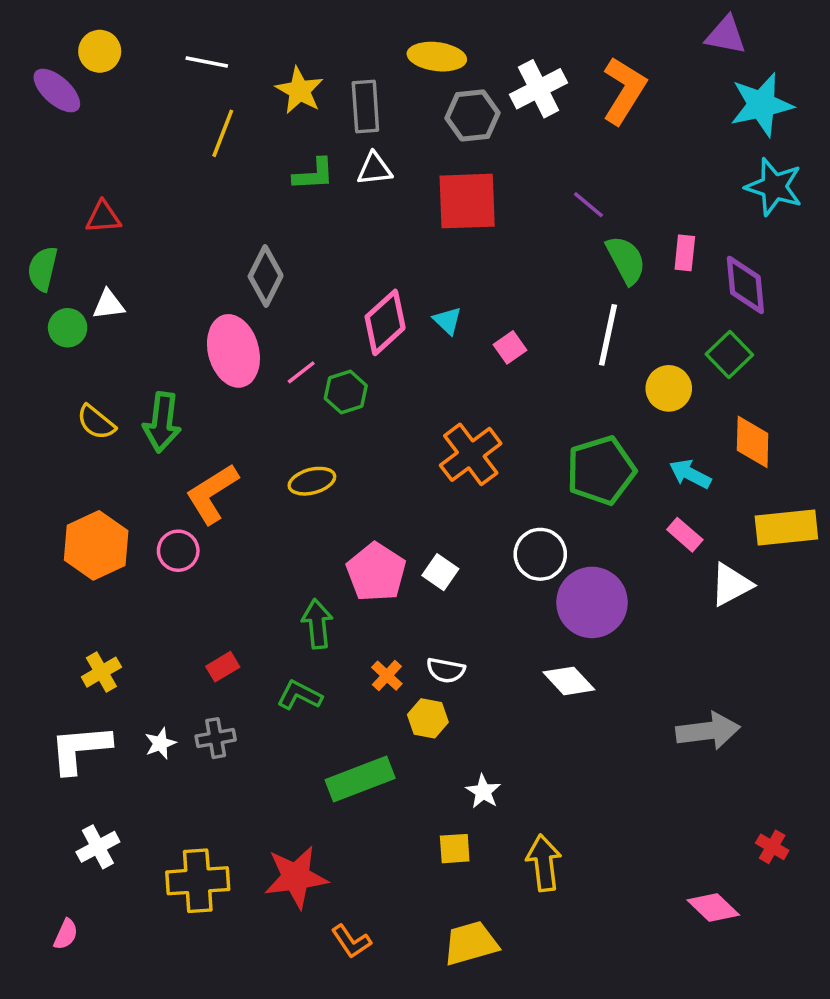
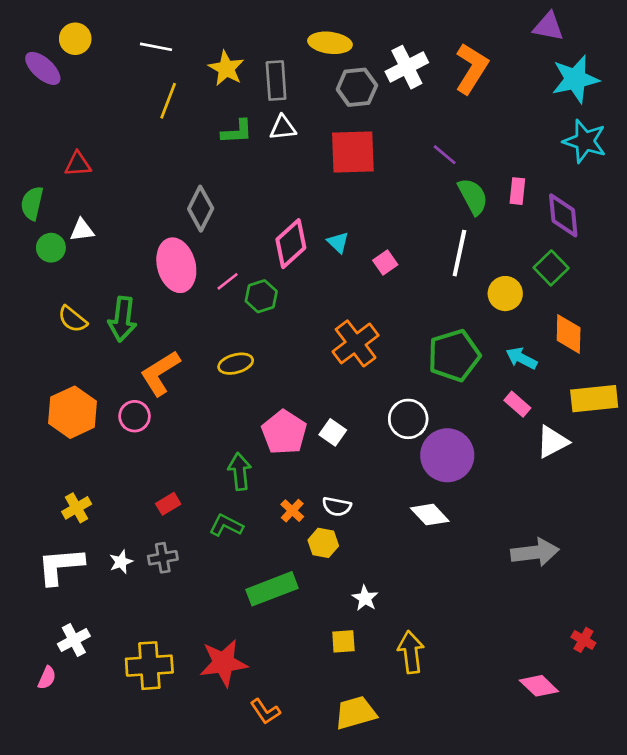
pink semicircle: (66, 934) -> (47, 678), moved

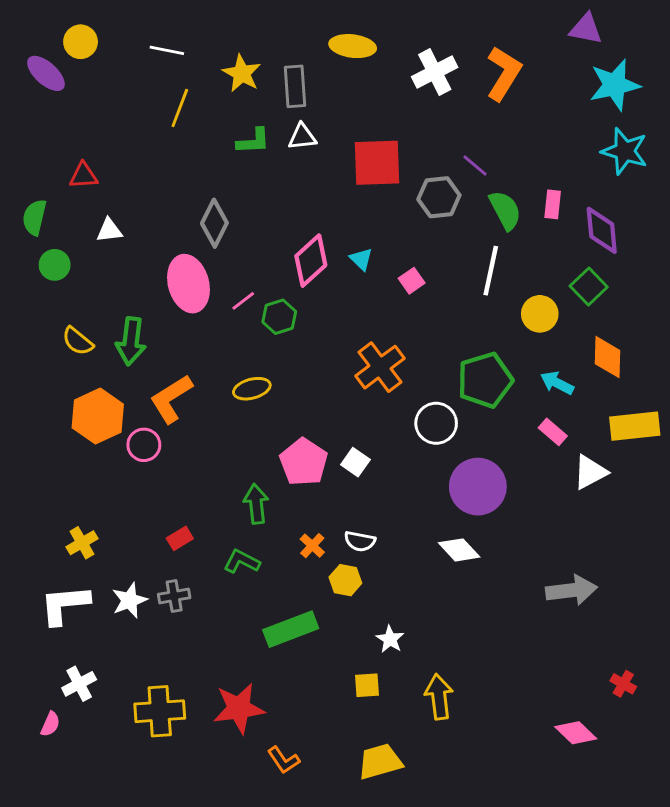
gray hexagon: (357, 87) -> (439, 197), moved
white triangle: (82, 230) -> (109, 230), moved
orange hexagon: (73, 412) -> (98, 416), moved
white circle: (408, 419) -> (436, 423), moved
white star: (121, 562) -> (129, 600), size x1.4

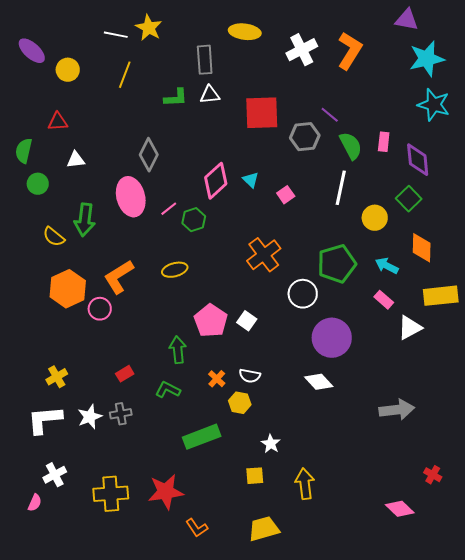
yellow circle: (81, 42) -> (68, 70), moved
yellow star: (242, 73) -> (149, 28), moved
green arrow: (131, 341) -> (85, 220), moved

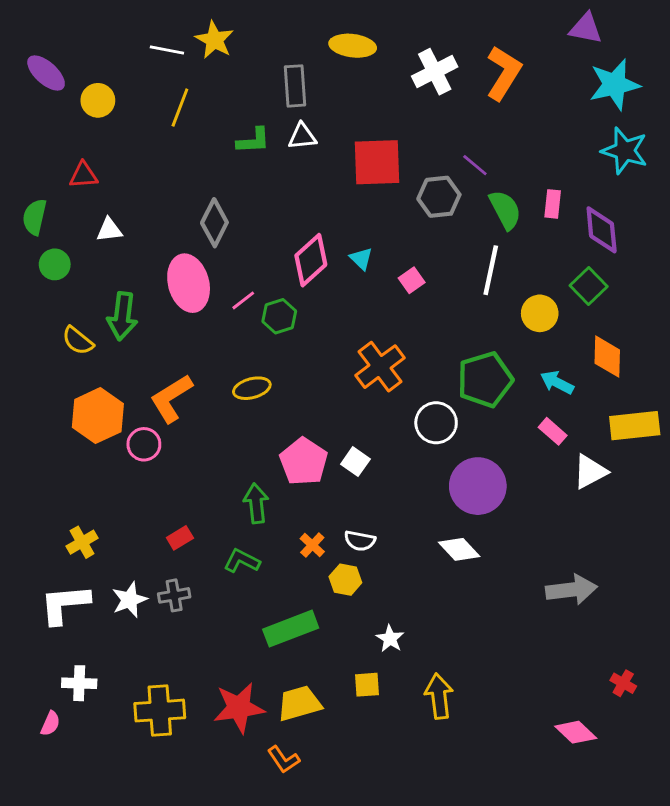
white cross: (55, 475) -> (79, 683), turned 30
yellow trapezoid: (264, 529) -> (299, 703), moved

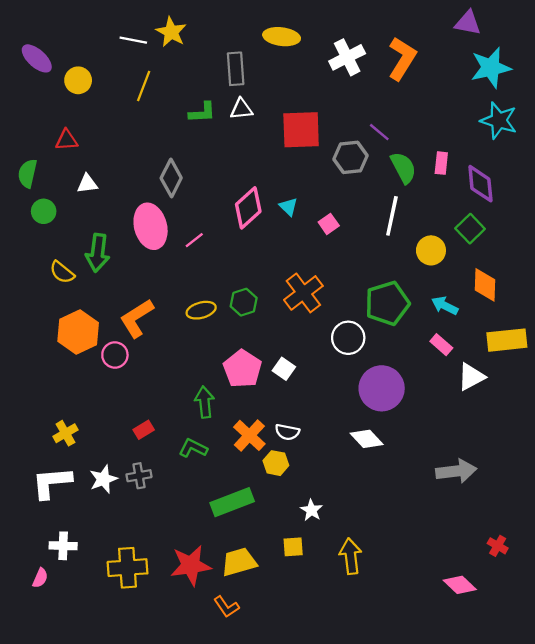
green hexagon: (279, 316) -> (244, 302), moved
orange cross: (312, 545) -> (249, 435), size x1.6

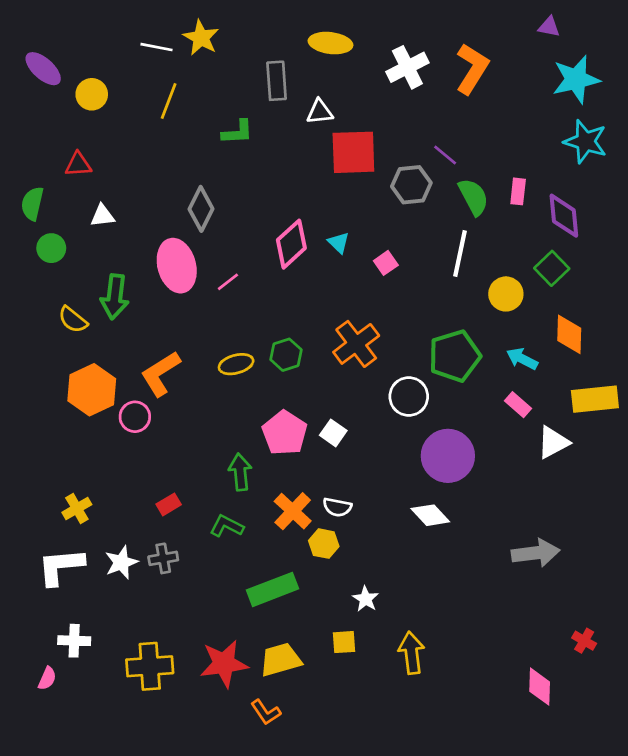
purple triangle: (468, 23) -> (549, 27), size x0.7
white triangle: (241, 109) -> (320, 112), moved
pink diamond: (460, 585) -> (540, 687), turned 48

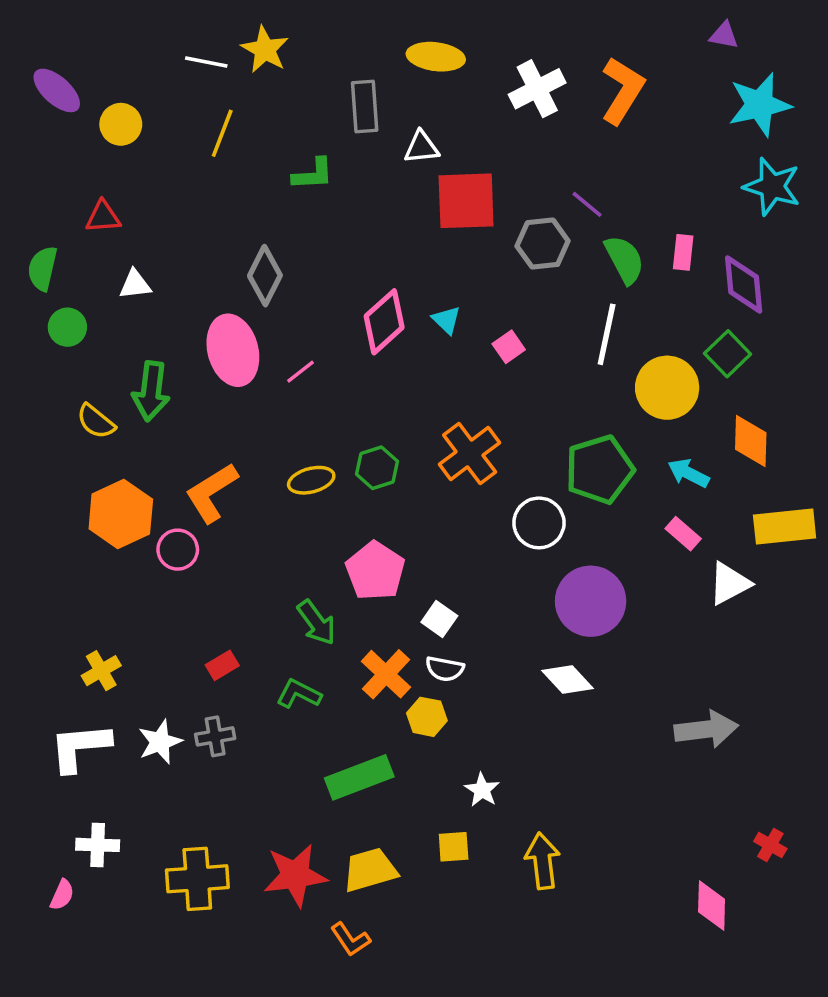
yellow circle: (506, 294) -> (667, 388), size x1.4
white square: (333, 433) -> (439, 619), moved
green arrow: (240, 472) -> (317, 623), turned 150

